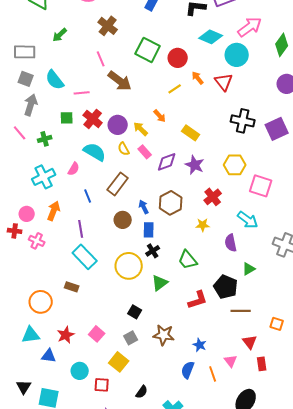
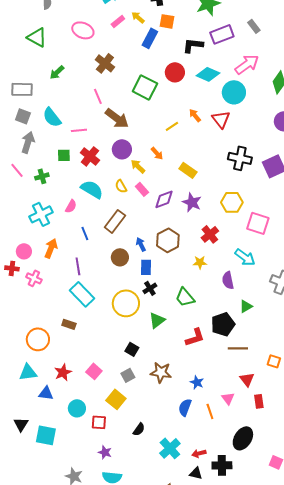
red circle: (178, 58) -> (175, 72), moved
purple circle: (118, 125) -> (122, 149), moved
black pentagon: (226, 287) -> (223, 324), turned 30

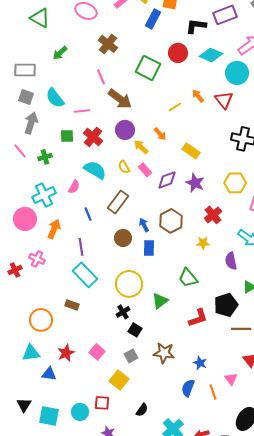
pink circle: (24, 251) -> (25, 219), moved, size x1.5
red cross: (12, 268) -> (15, 270), moved, turned -32
black cross: (150, 288) -> (123, 312), moved
cyan circle: (77, 408) -> (80, 412), moved

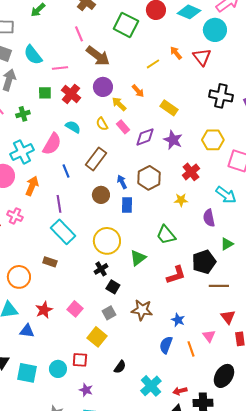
cyan semicircle: (95, 170) -> (73, 127), size x0.7
pink semicircle: (74, 187) -> (52, 144), size x1.6

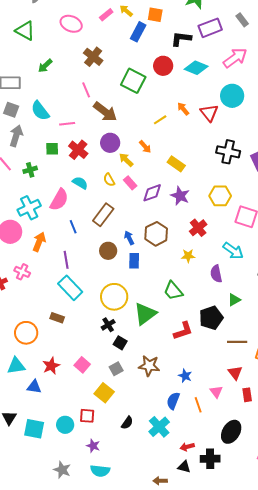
cyan circle: (215, 30) -> (232, 96), moved
green triangle: (138, 258) -> (145, 314), size x1.4
brown line: (219, 286) -> (237, 342), moved
cyan cross: (151, 386) -> (159, 427), moved

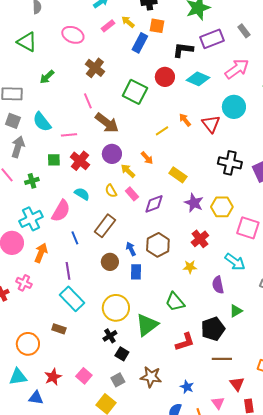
purple star: (180, 196) -> (194, 203), moved
brown line: (237, 342) -> (222, 359), moved

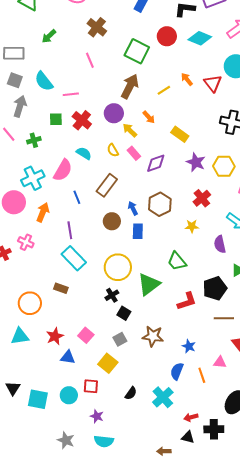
brown arrow: (107, 123) -> (130, 86), moved, turned -100
blue triangle: (36, 398) -> (68, 357), moved
pink triangle: (218, 403) -> (220, 362), turned -48

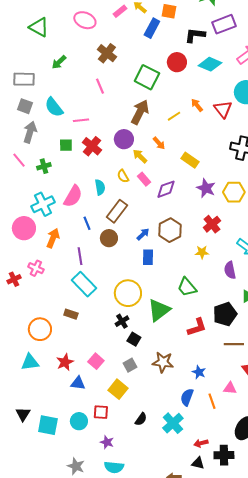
cyan semicircle: (84, 153) -> (100, 187), moved, turned 49
blue arrow: (133, 208) -> (143, 234), turned 72
brown circle: (112, 221) -> (109, 238), moved

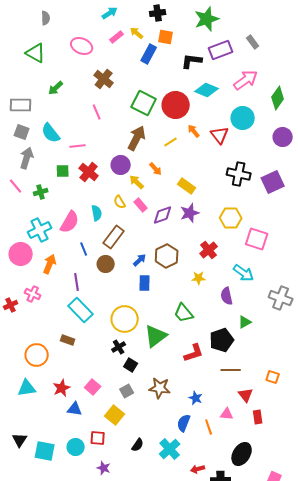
red circle: (177, 62) -> (176, 105), moved, size x1.4
purple star: (206, 188) -> (190, 213), moved, turned 30

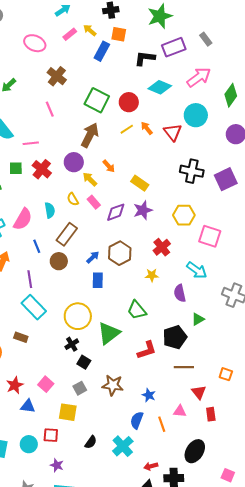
red circle: (176, 105) -> (129, 102), size x0.7
yellow line: (171, 142) -> (127, 129), moved
yellow square: (115, 415) -> (68, 412), turned -30

